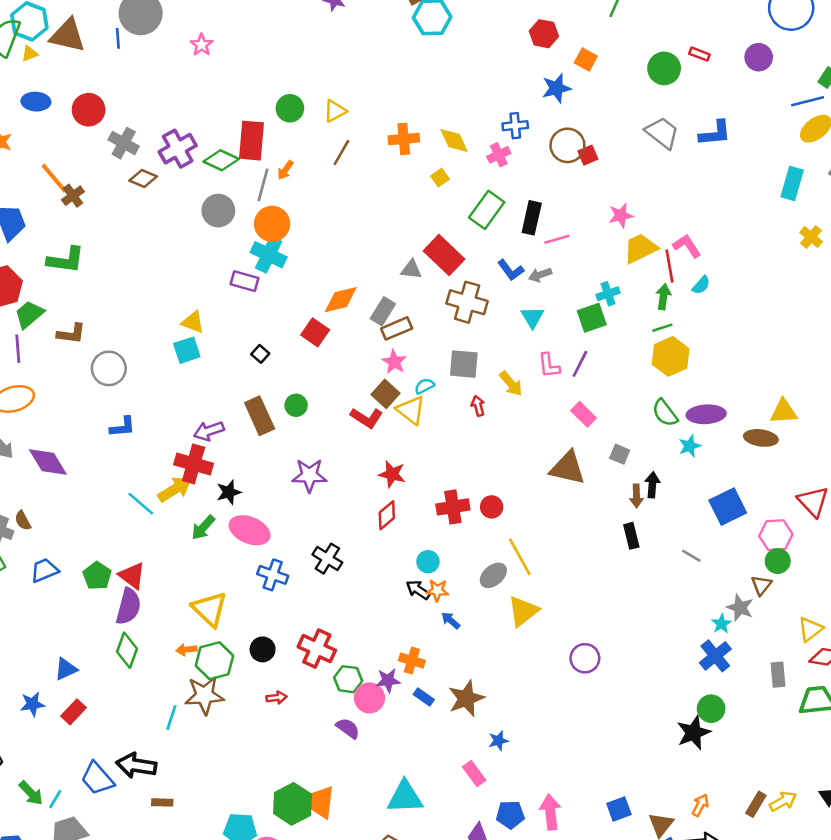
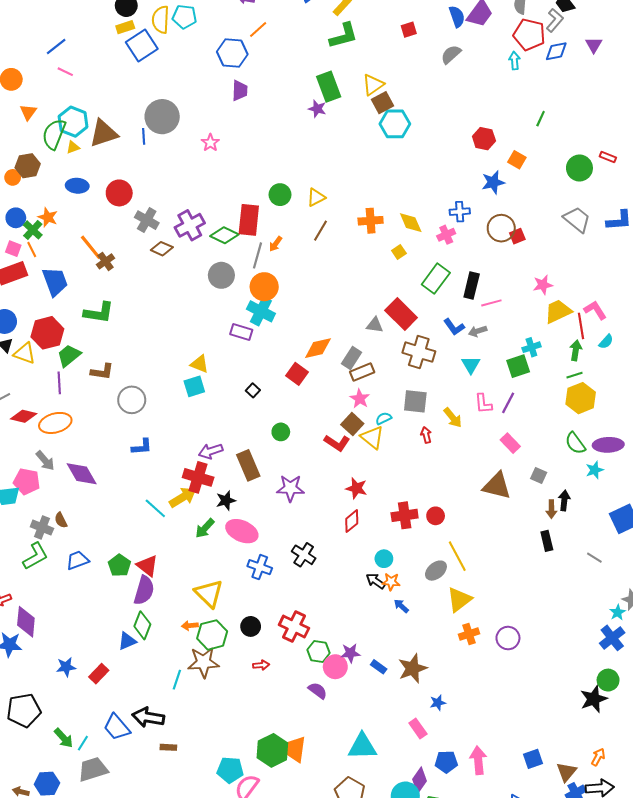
brown triangle: (68, 35) -> (103, 133), turned -32
brown rectangle: (260, 416) -> (248, 465), moved
orange cross: (412, 661) -> (469, 634), moved, turned -36
blue triangle: (66, 669) -> (127, 641), moved

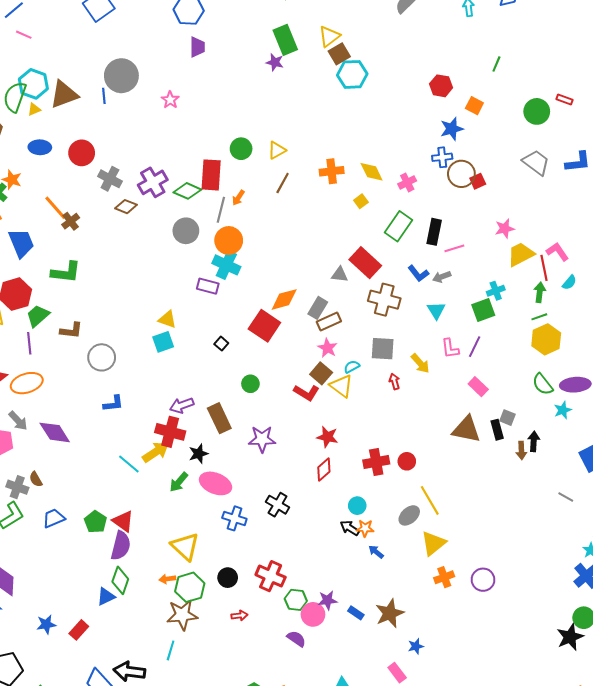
blue cross: (460, 212) -> (442, 157), moved
red square: (297, 374) -> (264, 326), size x1.4
black rectangle: (547, 541) -> (497, 430), moved
cyan line: (177, 680) -> (171, 650), moved

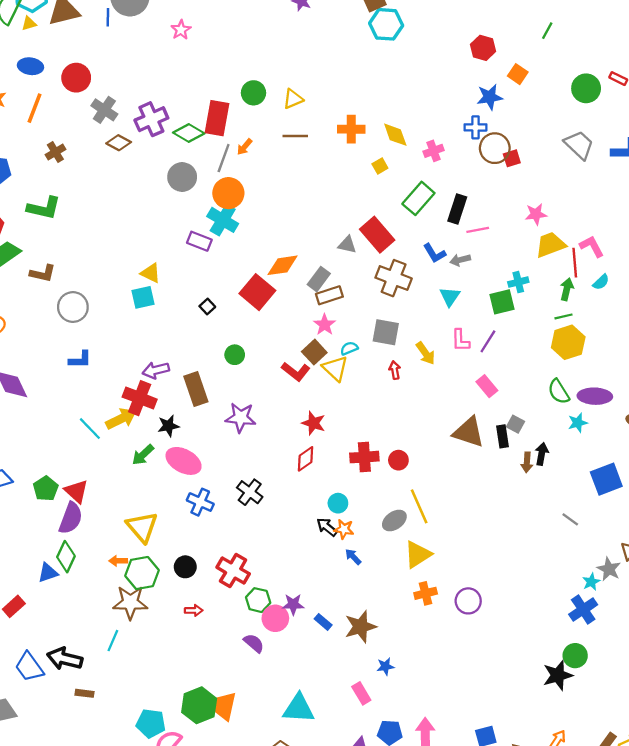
brown line: (283, 183) -> (295, 136), turned 55
orange line: (55, 208) -> (34, 108), moved, turned 56

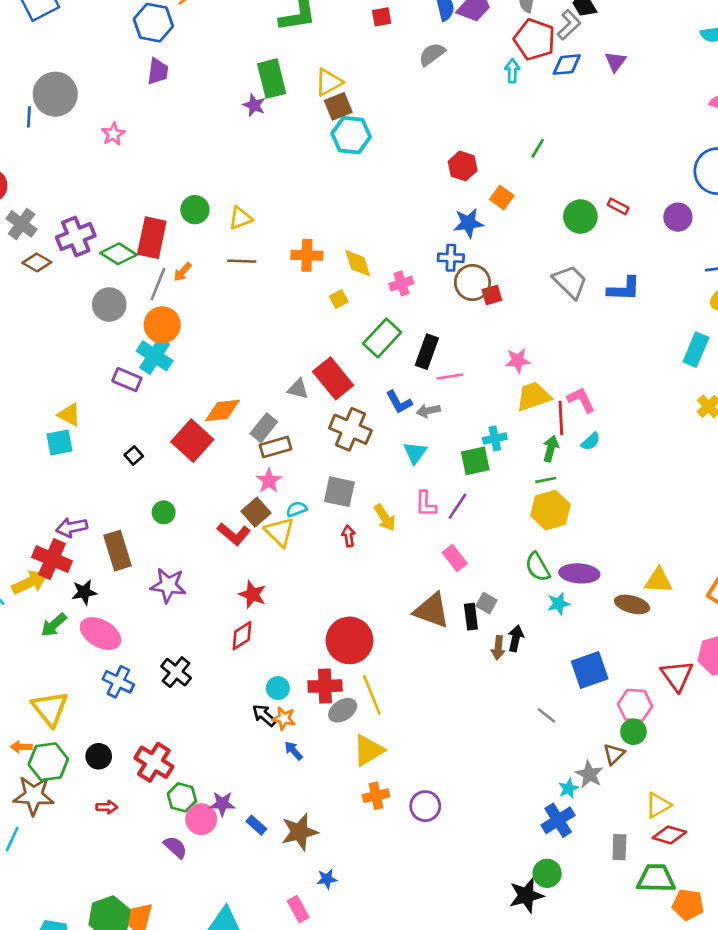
red cross: (364, 457) -> (325, 686), moved
red circle: (398, 460) -> (350, 640), size x2.0

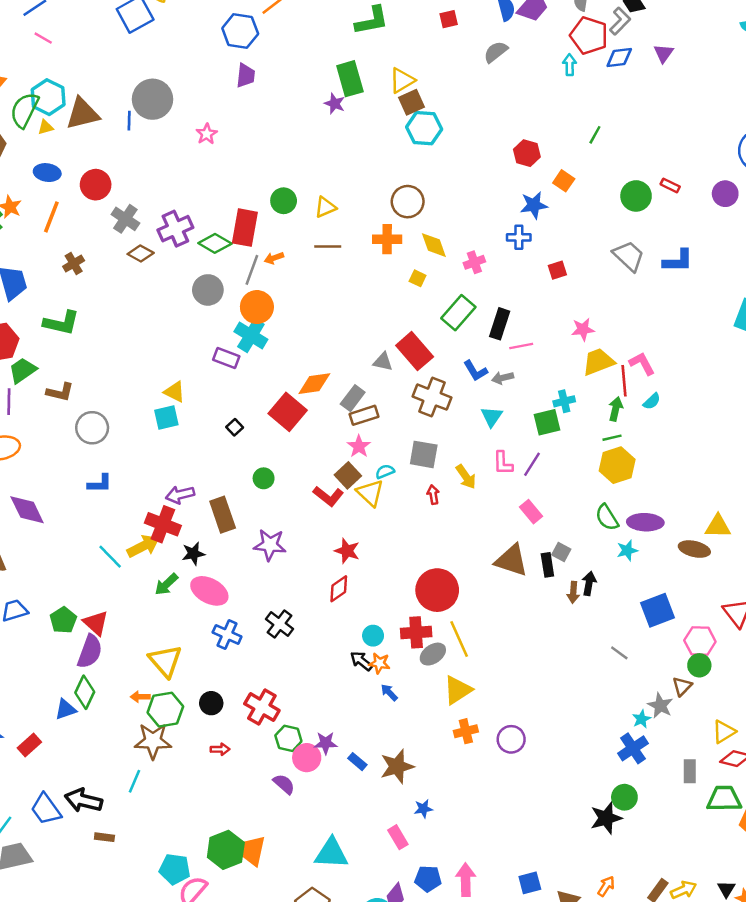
orange arrow: (183, 272) -> (274, 258), turned 30
brown circle: (472, 283) -> (408, 202), moved
yellow square: (339, 299) -> (418, 278), turned -35

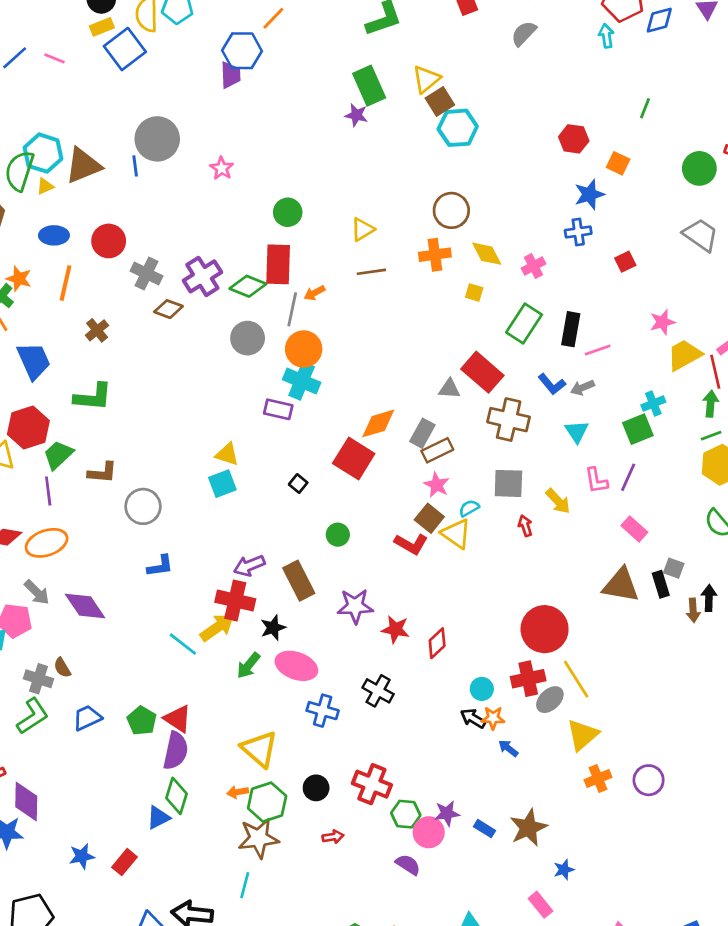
pink line: (43, 38) -> (55, 58), moved
purple trapezoid: (246, 75) -> (231, 75), moved
green circle: (284, 201) -> (288, 212), moved
red star: (347, 551) -> (396, 629), moved

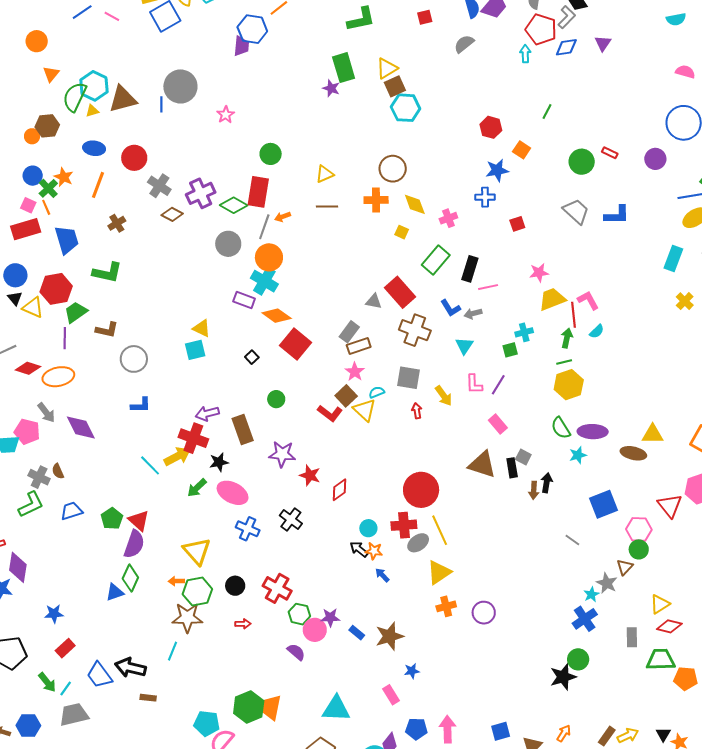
orange diamond: (378, 423) -> (277, 316), moved, turned 44
green square: (638, 429) -> (510, 350), size x0.7
red rectangle: (125, 862) -> (65, 648), moved

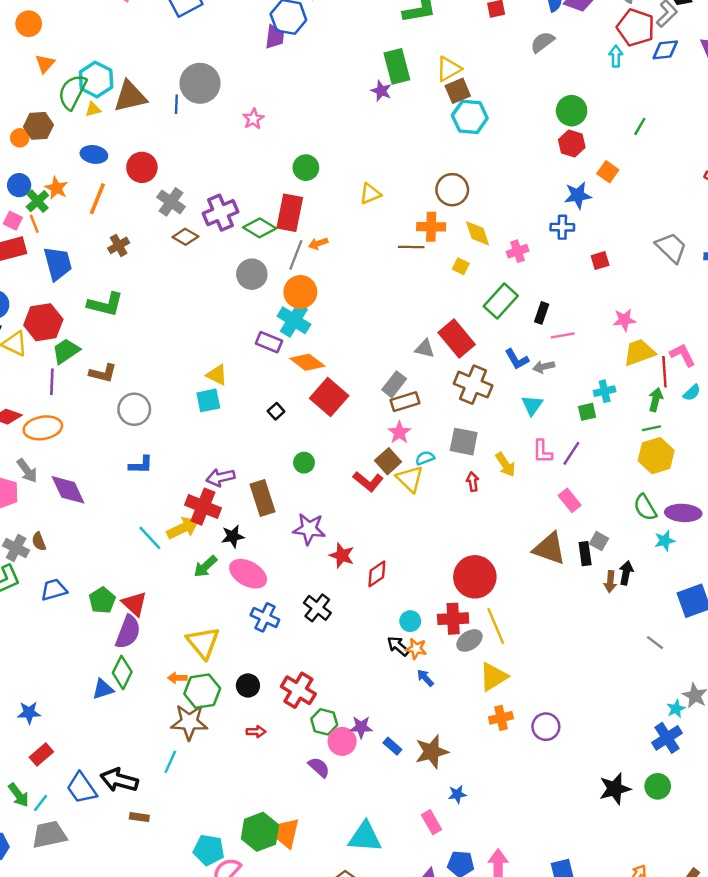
green circle: (582, 162) -> (572, 111), moved
brown line: (327, 207) -> (411, 247), moved
black rectangle: (470, 269) -> (542, 313), size x0.7
black star: (563, 677) -> (615, 789), moved

